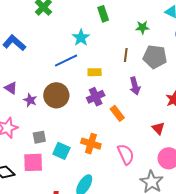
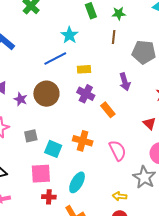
green star: (142, 27) -> (119, 13), moved
brown line: (126, 55) -> (114, 37), moved
purple cross: (96, 97) -> (86, 94), turned -36
pink square: (33, 162) -> (41, 174), moved

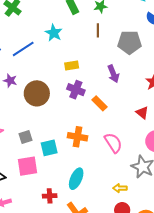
blue line: (55, 58) -> (23, 49), moved
purple star: (21, 99) -> (10, 81), moved
cyan square: (53, 149) -> (49, 148), turned -30
pink square: (41, 174) -> (27, 166), moved

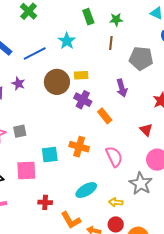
brown circle: (37, 93) -> (57, 82), moved
gray square: (25, 137) -> (20, 131), moved
cyan ellipse: (76, 179) -> (86, 190), moved, turned 30

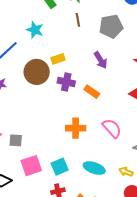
gray square: (20, 131) -> (16, 140), moved, turned 32
cyan square: (50, 155) -> (60, 167), moved
cyan ellipse: (86, 190) -> (94, 168), turned 65
yellow arrow: (116, 202) -> (126, 172), turned 32

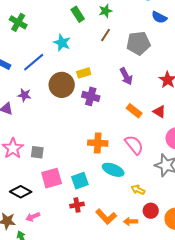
brown line: (78, 20) -> (106, 35), turned 40
orange rectangle: (92, 92) -> (134, 111), moved
cyan ellipse: (94, 168) -> (113, 170), moved
yellow arrow: (126, 172) -> (138, 190), moved

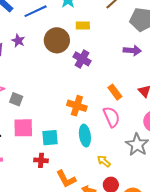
yellow rectangle: (84, 73) -> (83, 26), moved
purple arrow: (126, 76) -> (132, 50), moved, turned -72
orange rectangle: (134, 111) -> (115, 92), moved
cyan ellipse: (113, 170) -> (85, 136), turned 45

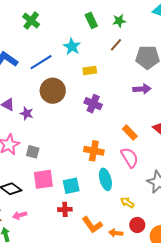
brown circle: (57, 40) -> (53, 91), moved
purple star: (18, 41) -> (27, 113), moved

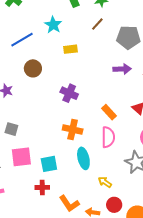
brown circle: (53, 91) -> (33, 68), size x0.7
purple cross: (93, 104) -> (69, 93), moved
pink semicircle: (130, 158) -> (108, 137), turned 30

